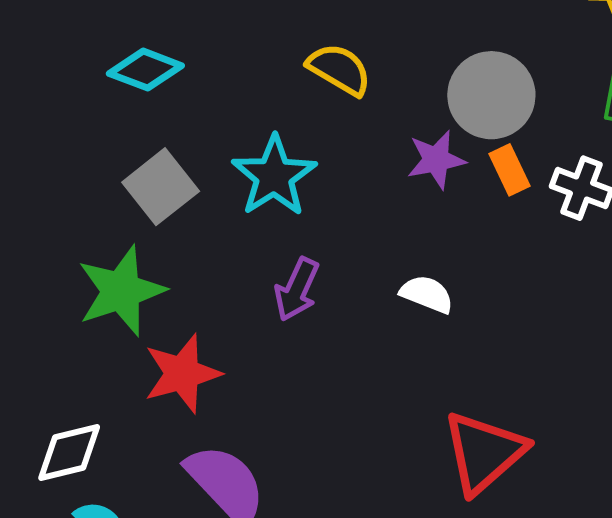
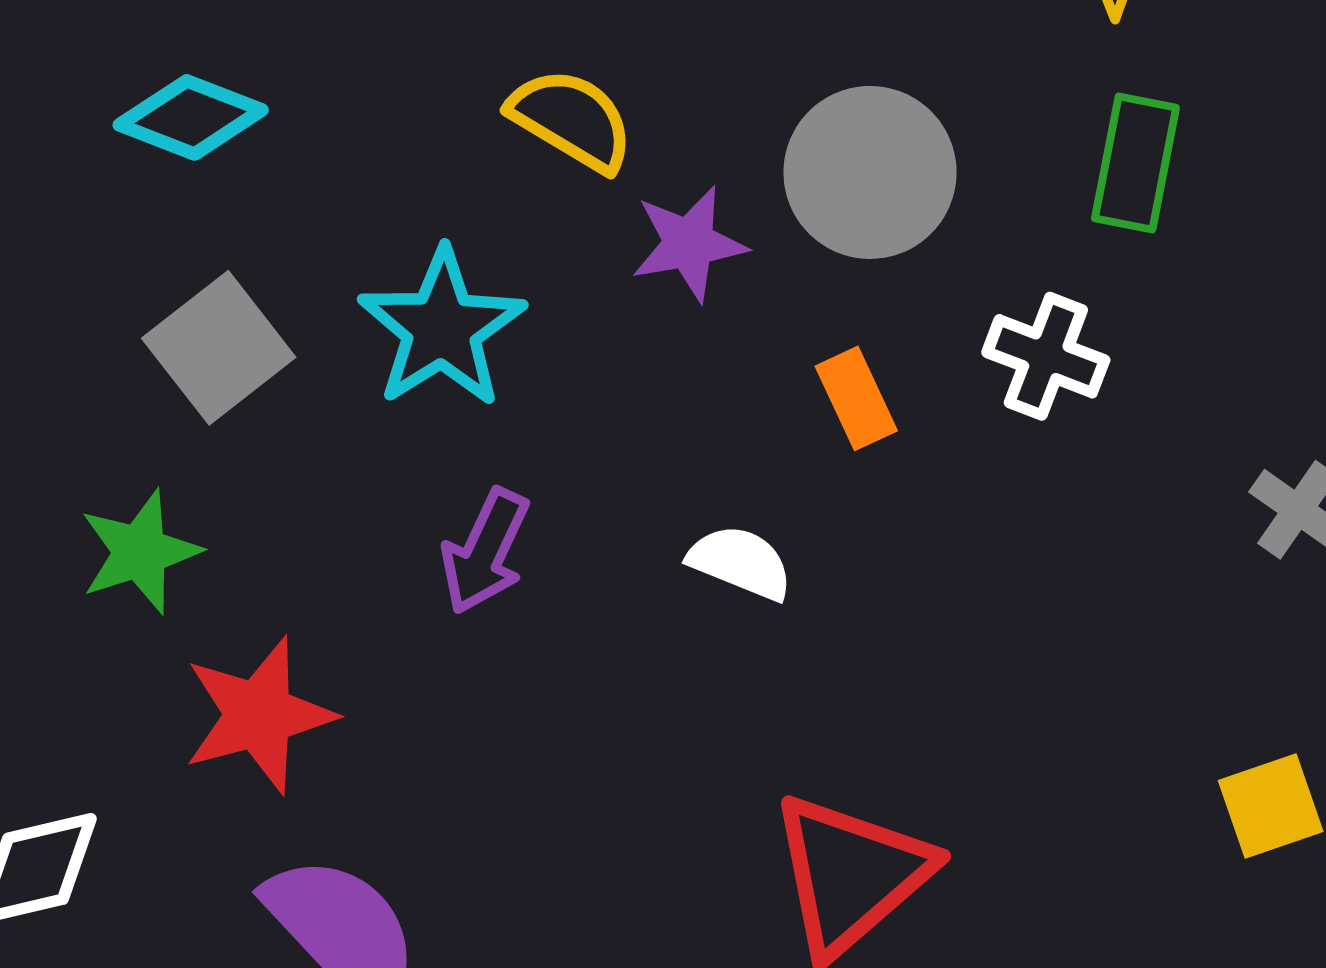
purple star: (436, 160) -> (689, 244), moved
orange rectangle: (509, 170) -> (856, 398), moved
green star: (121, 291) -> (140, 552), size x0.7

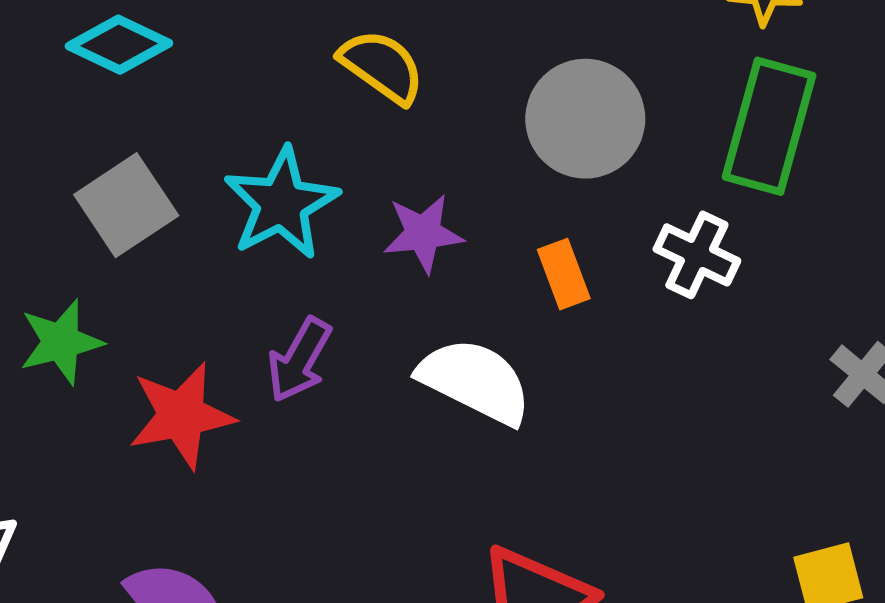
green rectangle: (1135, 163) -> (769, 126), size x1.4
purple star: (689, 244) -> (423, 233), moved
white semicircle: (740, 562) -> (475, 381), size x1.6
red star: (259, 715) -> (181, 415), moved

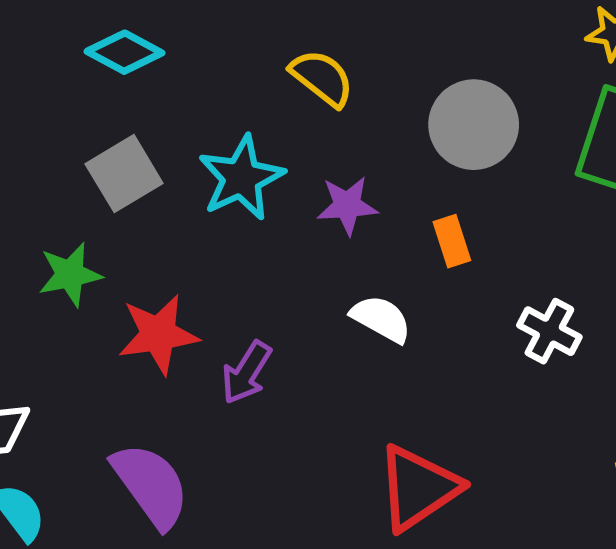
white cross: (697, 255) -> (549, 331), moved
purple arrow: (299, 360) -> (246, 372), moved
white semicircle: (475, 381) -> (381, 319), size x0.7

